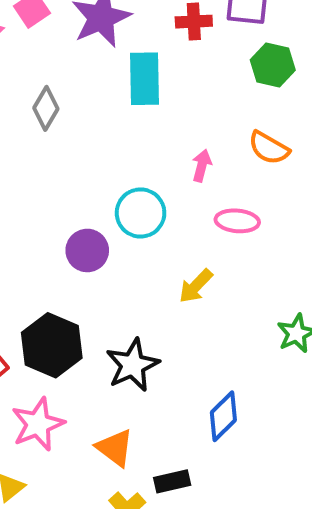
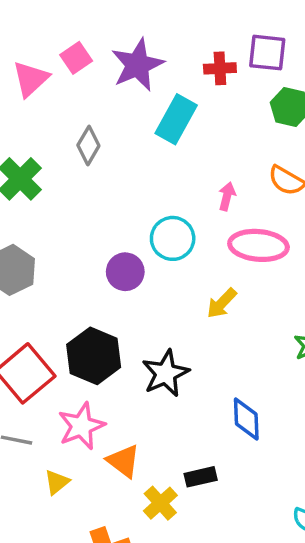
cyan rectangle: (144, 79) -> (176, 119), turned 30
pink ellipse: (237, 221) -> (258, 245), size x1.5
blue diamond: (223, 416) -> (246, 419), turned -48
orange triangle: (115, 448) -> (123, 461), moved

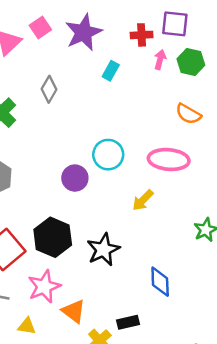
cyan rectangle: (176, 119) -> (111, 71), size x0.6
pink arrow: (227, 196) -> (160, 60), moved
yellow triangle: (57, 482) -> (27, 326), turned 48

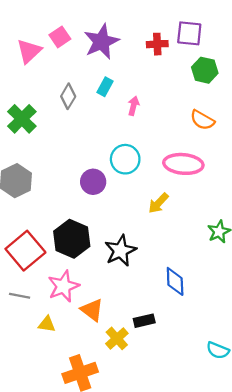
pink arrow: (160, 60) -> (133, 106), moved
cyan rectangle: (111, 71) -> (105, 87), moved

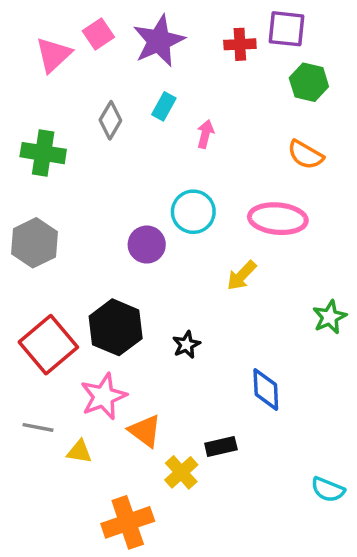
green cross: (22, 119) -> (43, 153), turned -36
black star: (120, 251) -> (186, 345), size x0.6
gray line: (20, 296) -> (38, 427), moved

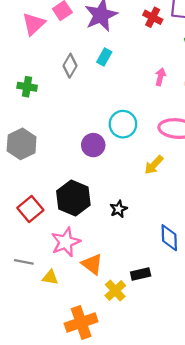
red cross: (240, 44) -> (153, 17), turned 30
pink arrow: (205, 134) -> (160, 77), moved
green cross: (43, 153) -> (27, 87), size x0.7
red square: (48, 345) -> (30, 209), size x0.7

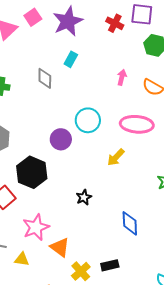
gray diamond: (70, 66) -> (45, 78), moved, turned -30
black hexagon: (73, 198) -> (32, 172), moved
black rectangle: (141, 274) -> (110, 265), moved

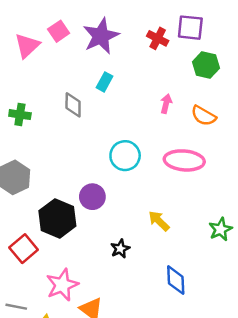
purple circle: (61, 139) -> (92, 197), moved
yellow arrow: (116, 157) -> (159, 221), moved, turned 90

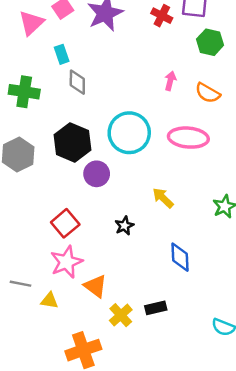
cyan rectangle: (104, 82) -> (62, 54), moved, turned -48
green cross: (20, 115) -> (24, 92), size x1.4
cyan circle: (125, 156) -> (129, 133), size x1.4
black hexagon: (57, 218) -> (72, 142), moved
red square: (24, 249) -> (65, 223), moved

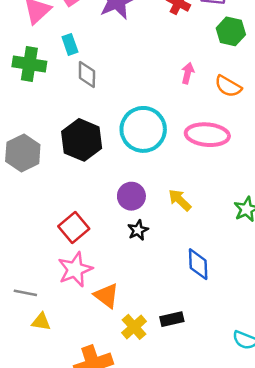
green cross: (24, 92) -> (29, 64), moved
purple circle: (97, 174) -> (131, 196), moved
yellow triangle: (50, 301) -> (41, 322), moved

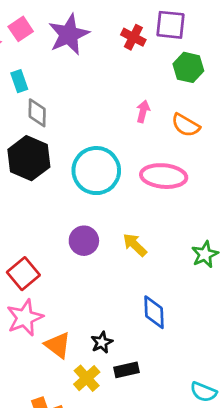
black hexagon: (82, 140) -> (29, 158), moved
black star: (138, 230) -> (102, 342), moved

